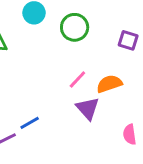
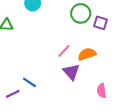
green circle: (75, 27) -> (81, 13), moved
blue line: (30, 123) -> (29, 82), turned 64

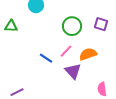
green circle: (81, 13) -> (72, 26), moved
blue line: (29, 82) -> (46, 58), moved

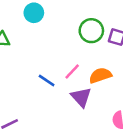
green circle: (72, 26) -> (91, 31), moved

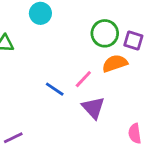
orange semicircle: (100, 75) -> (115, 63), moved

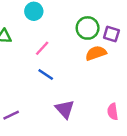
pink line: (83, 79) -> (42, 48), moved
purple triangle: (93, 108) -> (65, 109), moved

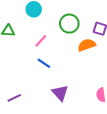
green circle: (88, 28) -> (69, 24), moved

